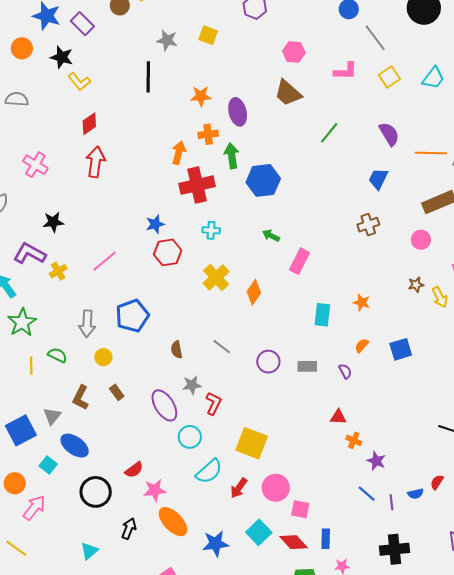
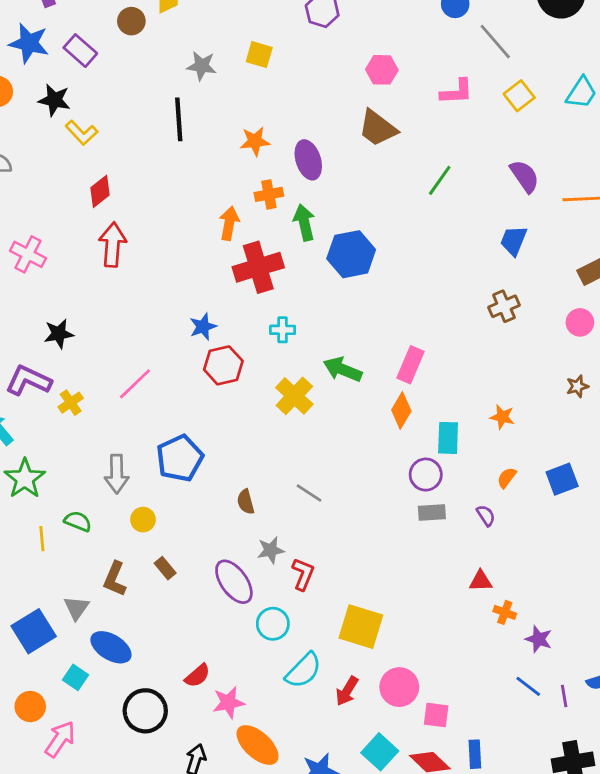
green arrow: (271, 236) -> (343, 369), moved, size x1.5
orange diamond: (254, 292) -> (401, 411), moved
purple circle: (268, 362) -> (426, 475), moved

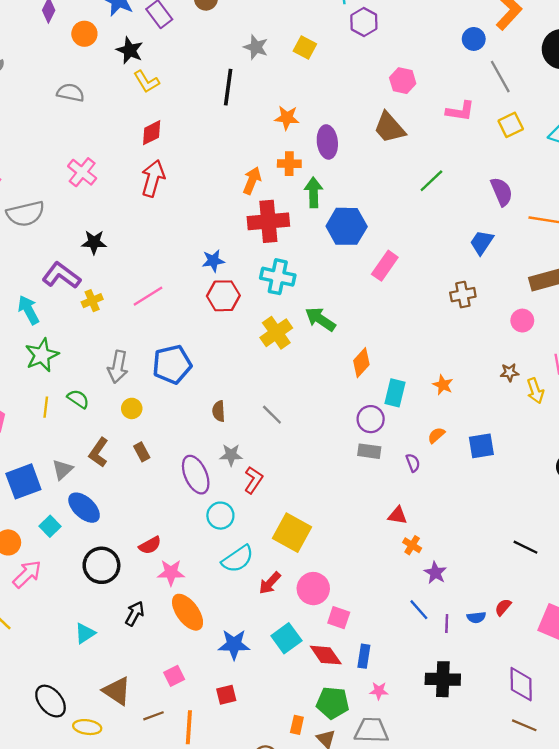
cyan cross: (283, 330) -> (278, 277), size x1.6
pink rectangle: (410, 365) -> (385, 266), moved

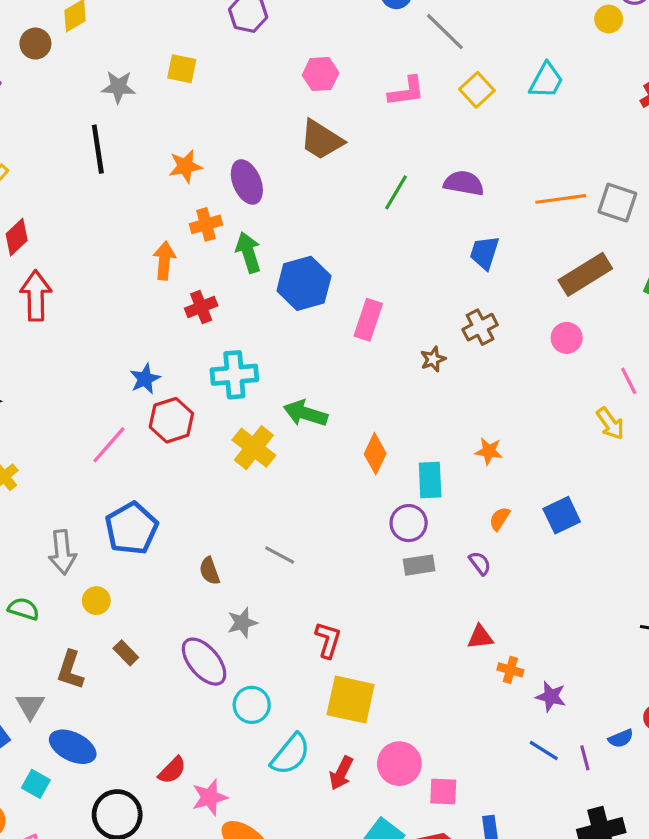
purple semicircle: (502, 192) -> (464, 183), moved, turned -40
red cross: (268, 221) -> (201, 307), size x0.6
pink line: (148, 296) -> (109, 445), moved
brown star: (509, 372) -> (433, 359), moved
red L-shape: (253, 480) -> (328, 640), moved

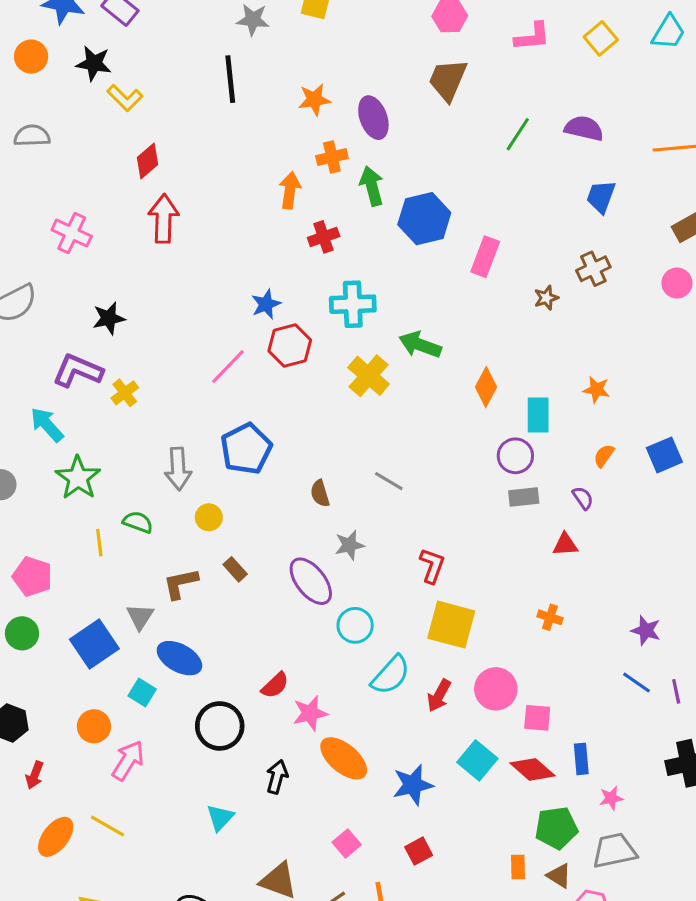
brown trapezoid: (321, 140) -> (448, 80), turned 78
red triangle: (480, 637) -> (565, 545), moved
brown L-shape: (70, 670) -> (181, 583), turned 57
orange cross: (510, 670) -> (550, 617), moved

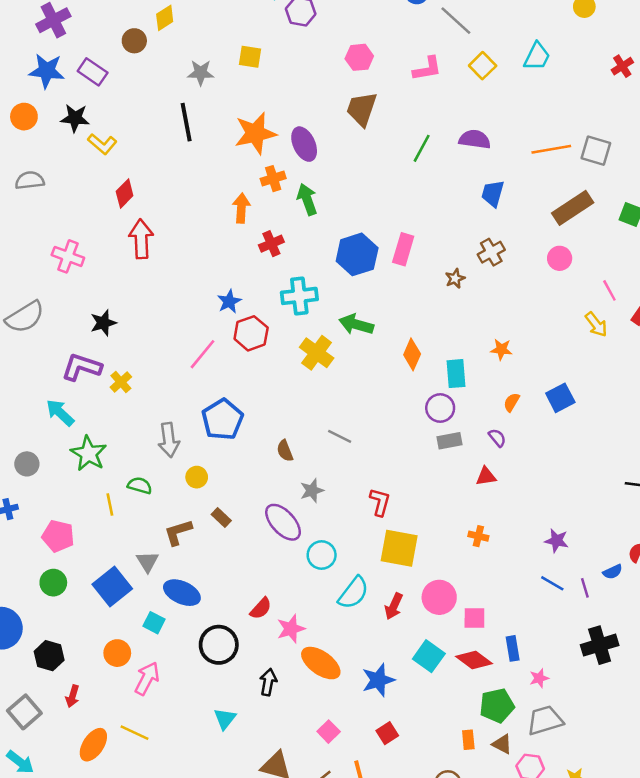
orange star: (314, 100) -> (255, 133), size x1.6
blue hexagon: (424, 219) -> (357, 254), moved

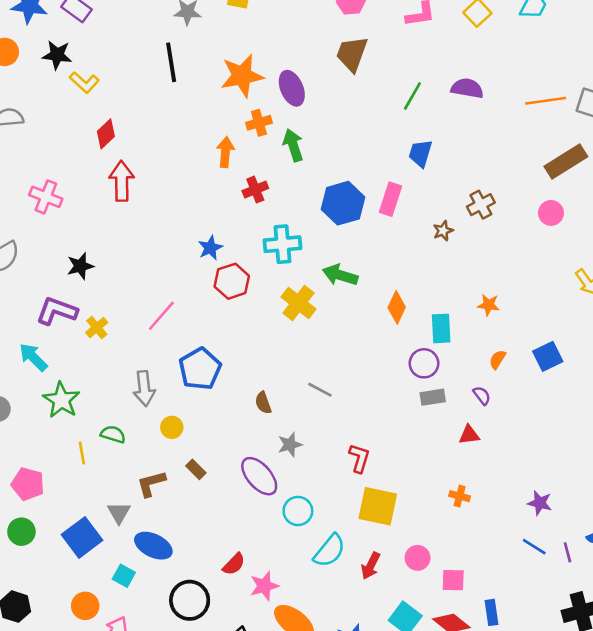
blue trapezoid: (493, 193) -> (420, 153), moved
pink line: (203, 354) -> (161, 316), moved
pink circle: (439, 597) -> (418, 558), size x0.7

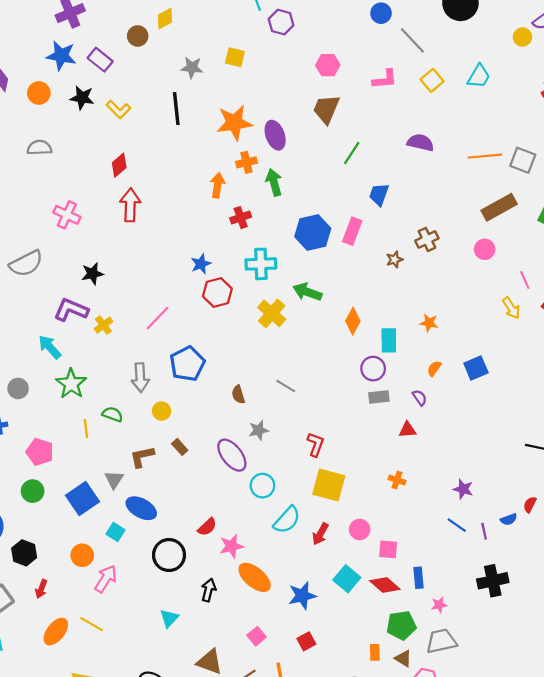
yellow L-shape: (84, 82) -> (119, 109), moved
green line: (412, 96) -> (352, 153), moved

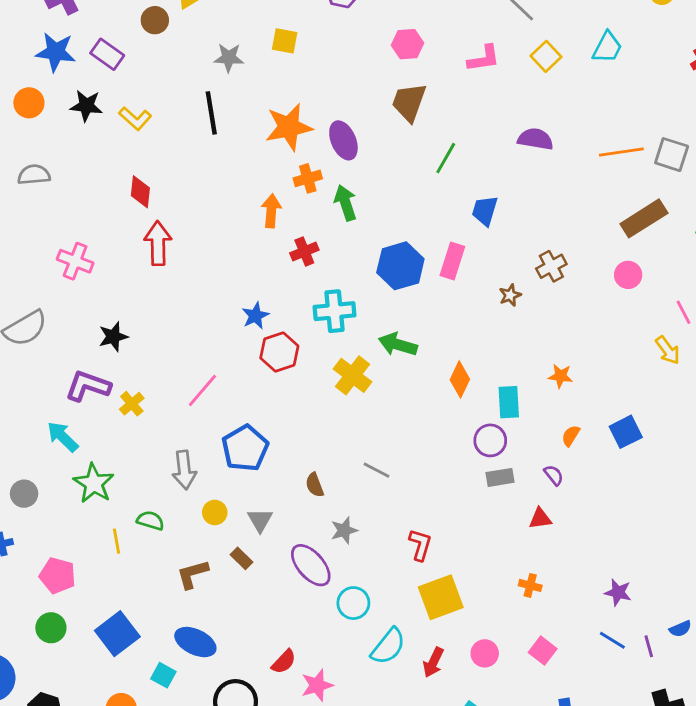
red diamond: (119, 165) -> (140, 192), turned -40
gray triangle: (114, 480) -> (260, 520), moved
yellow square: (329, 485) -> (441, 597), turned -32
pink square: (388, 549) -> (543, 651), moved, turned 36

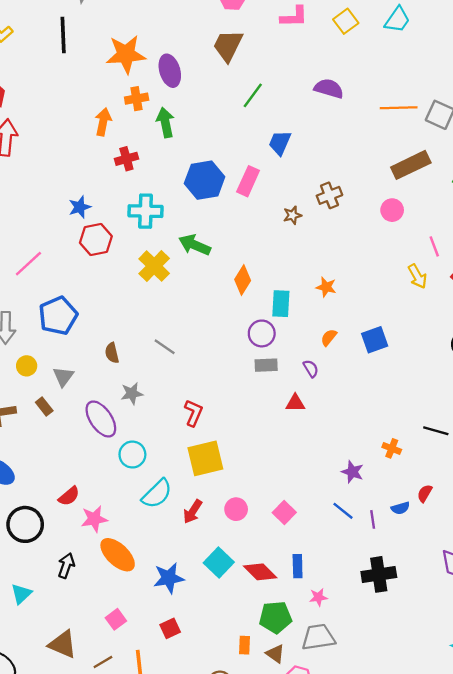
orange cross: (530, 585) -> (392, 448), moved

